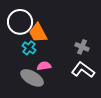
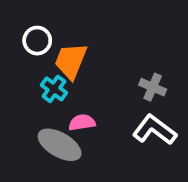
white circle: (20, 22) -> (37, 41), size x0.6
orange trapezoid: (38, 33) -> (71, 61), turned 50

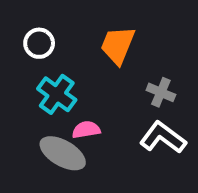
orange trapezoid: (71, 61) -> (118, 45), moved
cyan cross: (54, 89) -> (57, 94), size x1.4

